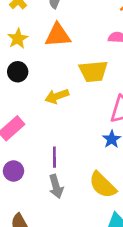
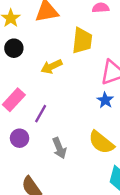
yellow trapezoid: (93, 71) -> (82, 41), turned -72
purple line: (54, 157) -> (41, 114), moved, turned 36

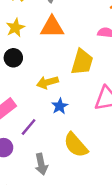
blue star: (105, 100) -> (60, 106), moved
yellow semicircle: (101, 142) -> (76, 145), moved

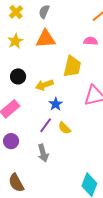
black circle: (13, 58) -> (18, 76), moved
purple line: (29, 127) -> (46, 125), moved
yellow semicircle: (76, 145) -> (64, 128), moved, size x0.6

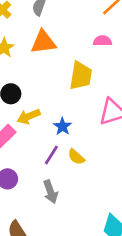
yellow arrow: (44, 85) -> (29, 116), moved

